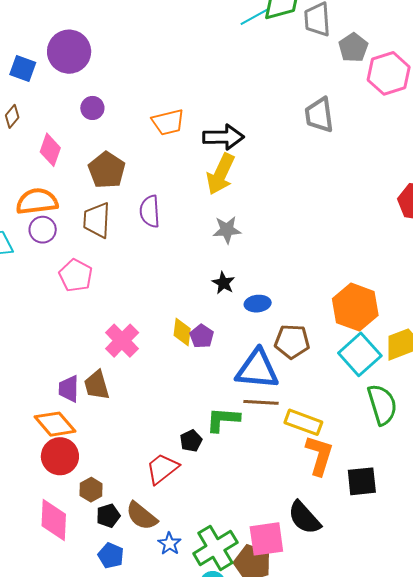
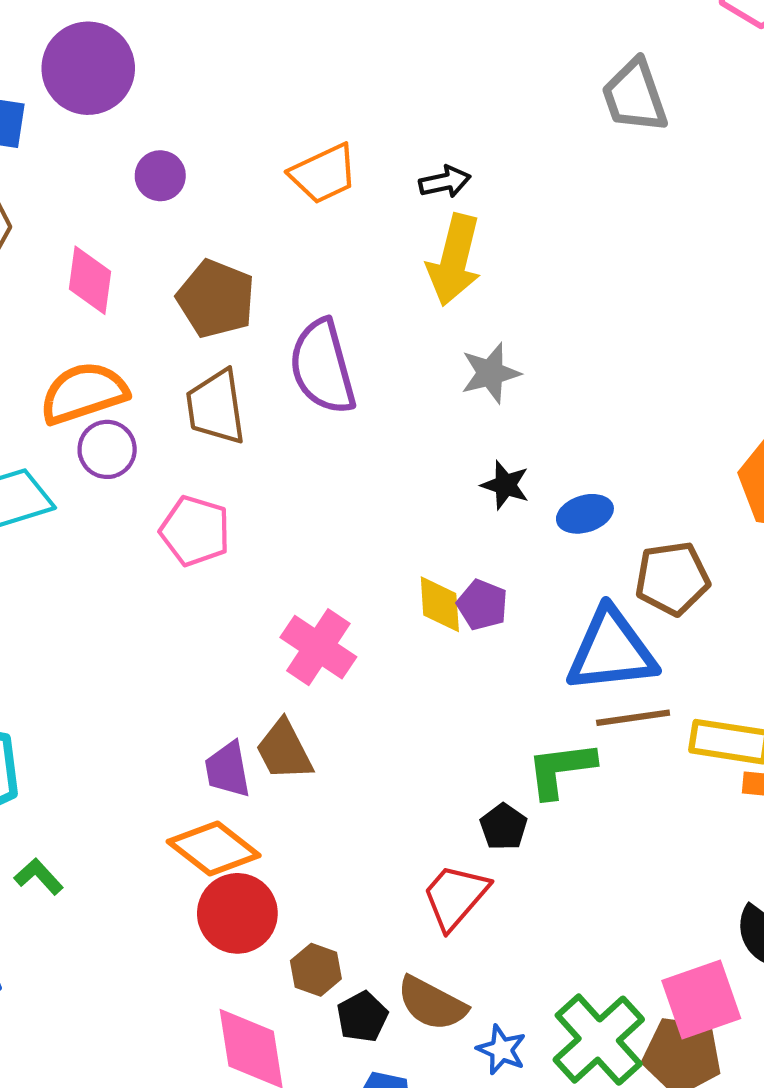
black arrow: (223, 137) -> (445, 182), size x0.6
purple semicircle: (150, 211) -> (322, 367), size x1.4

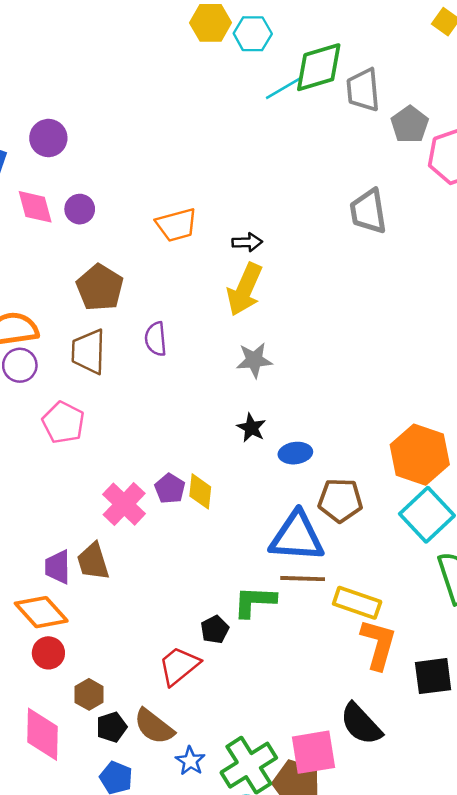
purple circle: (88, 68) -> (48, 138), size x0.7
pink diamond: (90, 280) -> (35, 207), moved, turned -33
purple semicircle: (322, 367) -> (156, 339), size x0.6
purple pentagon: (482, 605) -> (170, 489), moved
red circle: (237, 913) -> (48, 653), size x0.7

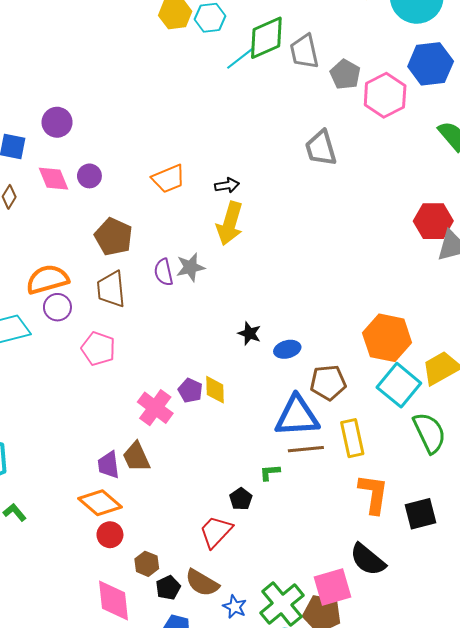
gray star: (254, 360) -> (190, 267), moved
green L-shape: (255, 602) -> (270, 472), size x0.6
yellow rectangle: (357, 603) -> (352, 438), moved, turned 66

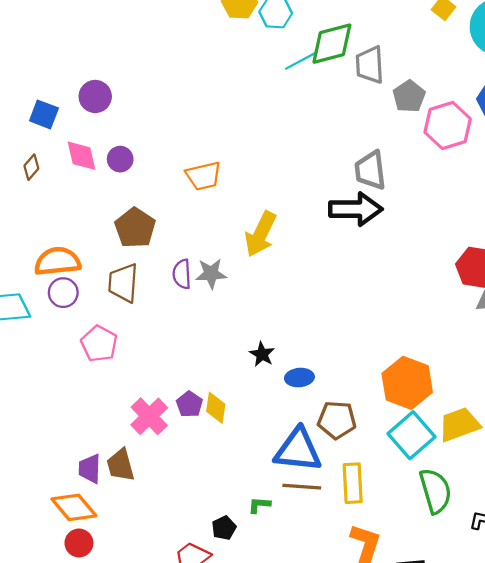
black arrow: (227, 185) -> (356, 209), moved, size x2.0

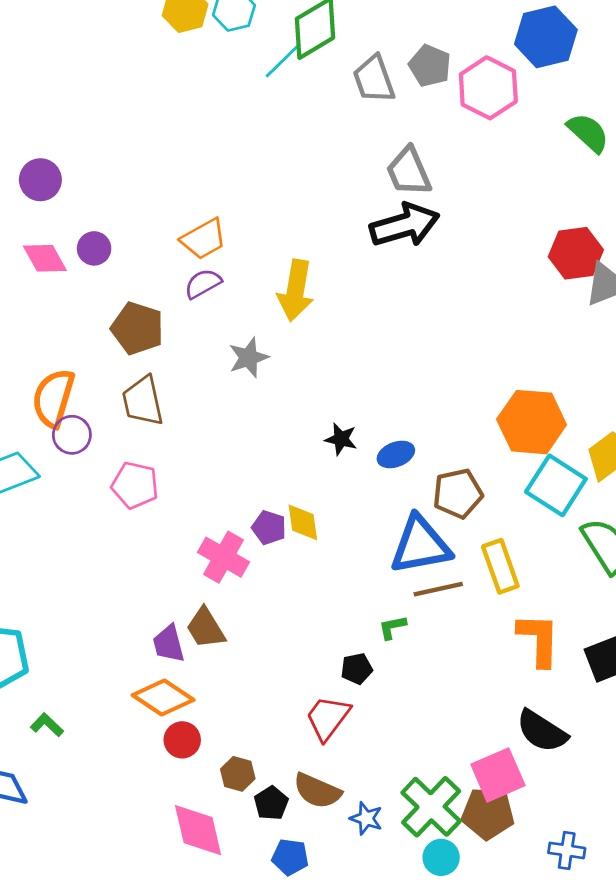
gray trapezoid: (370, 65) -> (374, 79), moved
orange semicircle: (57, 261) -> (53, 398), turned -51
purple semicircle: (182, 274) -> (203, 284), moved, turned 80
black pentagon: (224, 528) -> (357, 669), turned 30

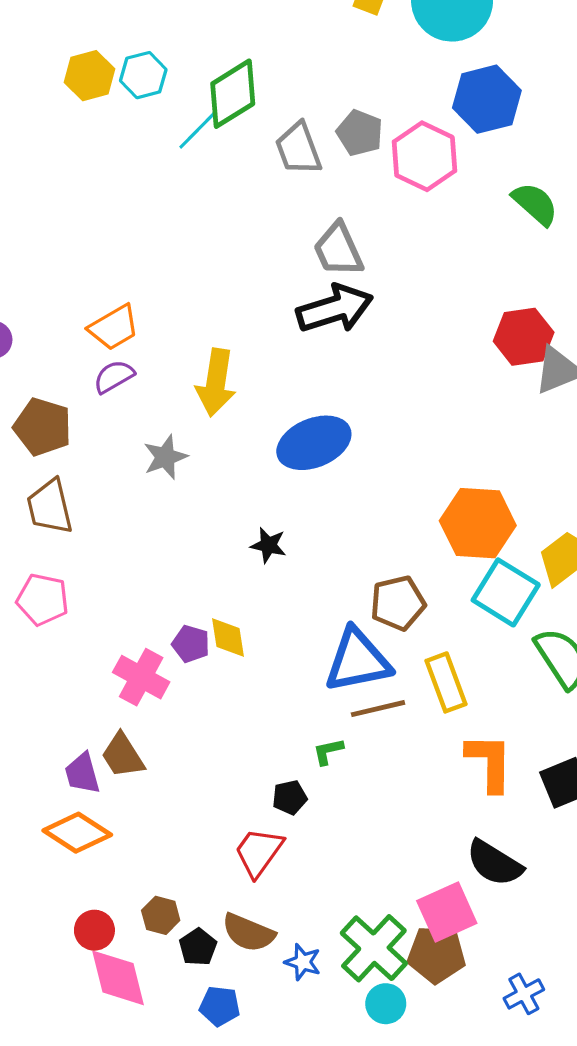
blue ellipse: (396, 454) -> (314, 443), moved, size x1.8
red circle: (182, 740) -> (94, 930), moved
blue cross: (567, 850) -> (524, 994), turned -36

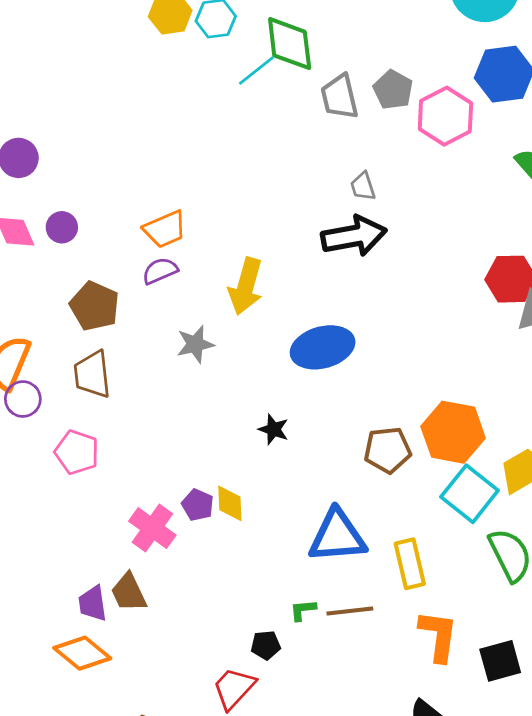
green diamond: (233, 94) -> (290, 44), turned -72
gray trapezoid: (338, 250) -> (363, 186), size x0.6
brown pentagon: (398, 603) -> (388, 450), moved
brown line: (378, 709) -> (350, 611), moved

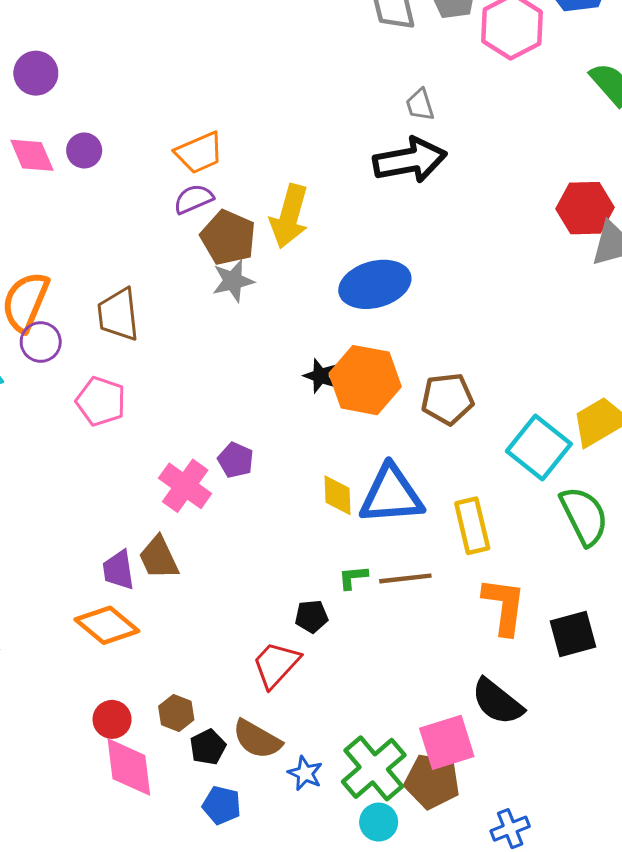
brown pentagon: (95, 306) -> (228, 238), moved
orange hexagon: (453, 432) -> (365, 380), moved
yellow diamond: (230, 503) -> (338, 495), moved

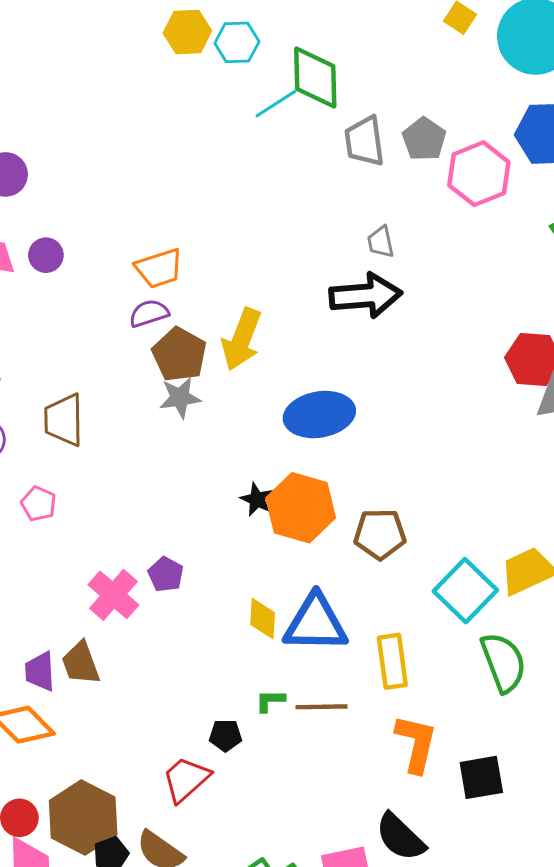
pink pentagon: (101, 401) -> (39, 504), size x0.7
brown hexagon: (176, 713) -> (83, 818), size x2.0

